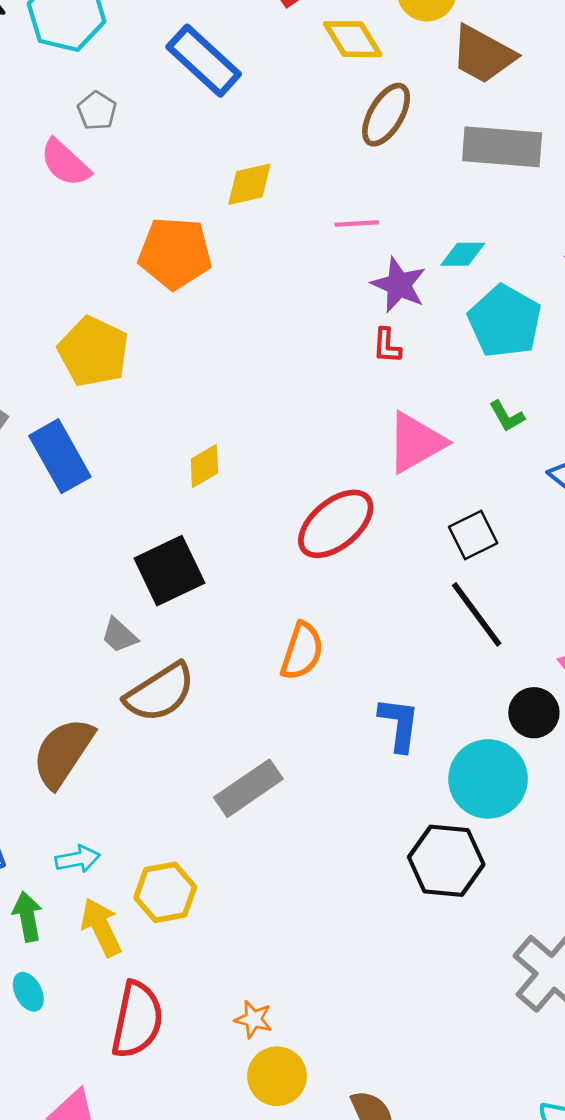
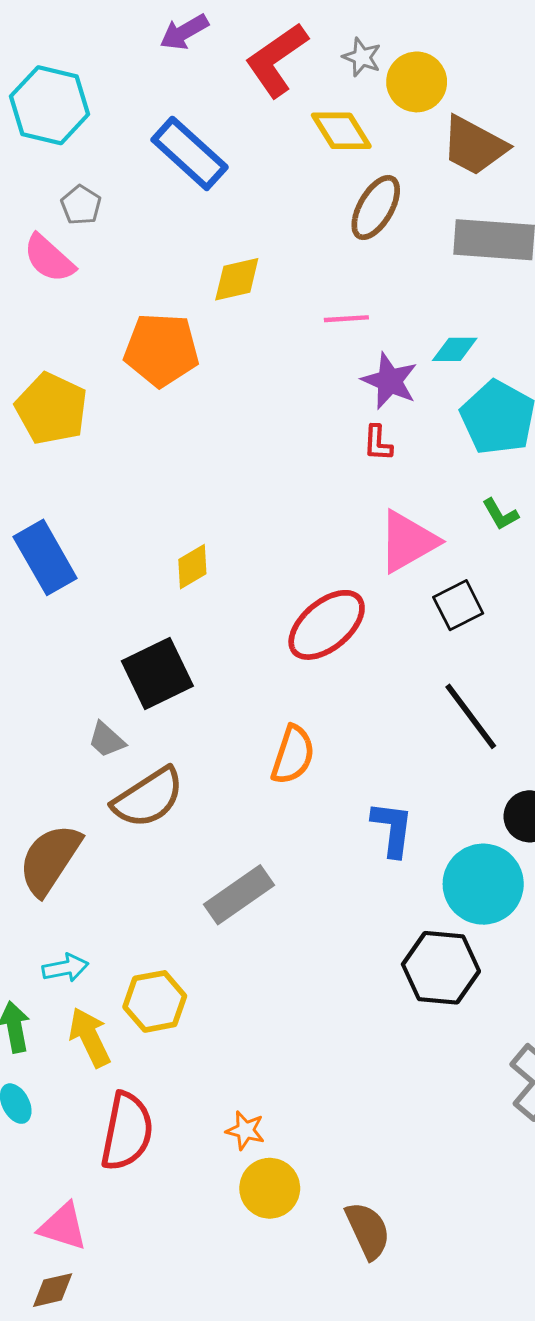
yellow pentagon: (93, 352) -> (51, 409), moved
black square: (473, 535) -> (458, 605), moved

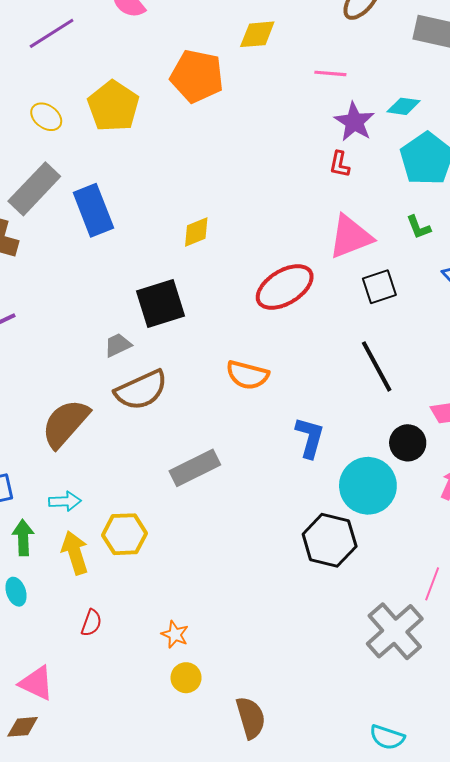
gray trapezoid: (107, 740) -> (118, 345), turned 104
orange semicircle: (293, 755) -> (247, 375), turned 78
red semicircle: (127, 1131) -> (91, 623), size x0.5
yellow circle: (270, 1188) -> (186, 678), size x0.7

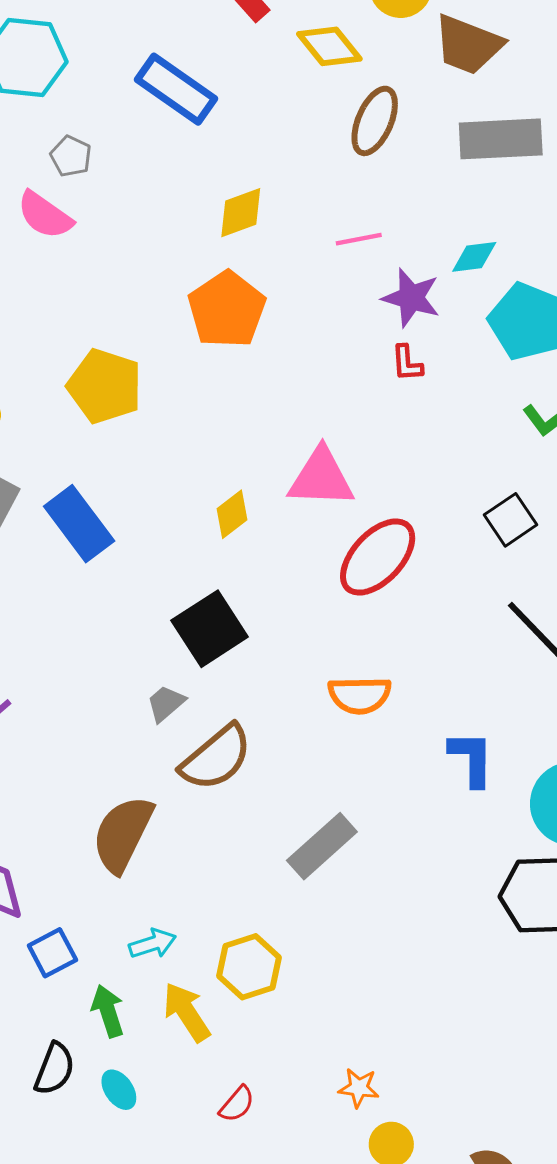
orange pentagon: (197, 76) -> (227, 309), moved, turned -30
yellow pentagon: (113, 106) -> (105, 386), moved
pink triangle: (350, 237) -> (321, 478), moved, turned 39
red semicircle: (91, 623) -> (237, 1104), turned 36

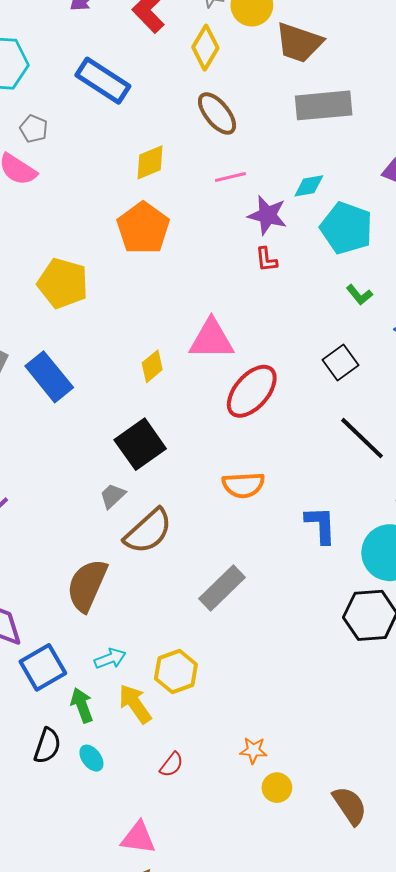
yellow diamond: (329, 46) -> (205, 48), turned 72
brown ellipse: (375, 121) -> (217, 113), moved, turned -60
blue square: (52, 953) -> (43, 667), size x1.4

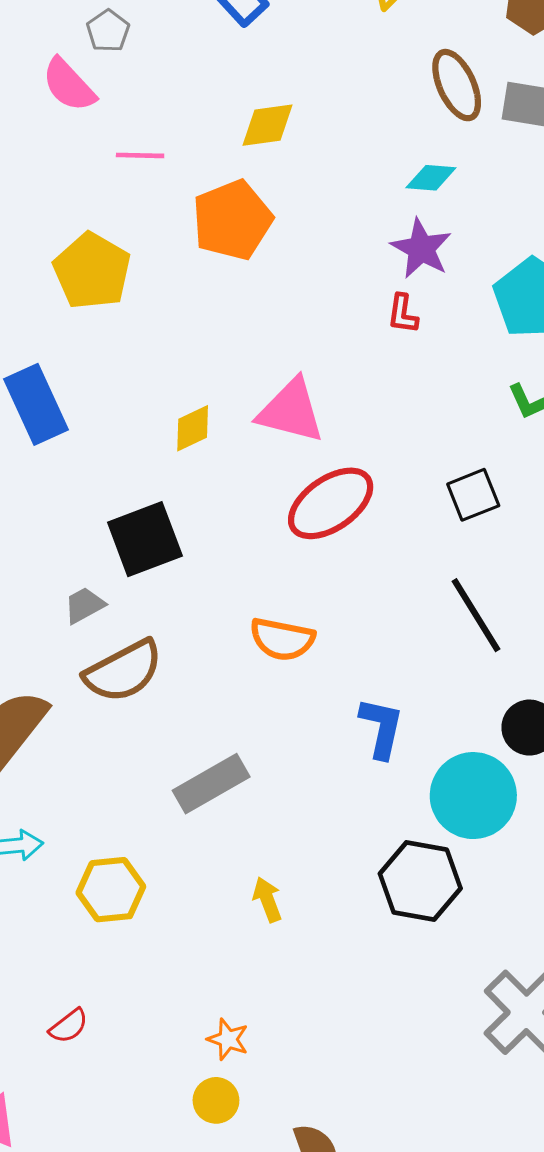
brown ellipse: (217, 113) -> (457, 85), moved
pink line: (230, 177) -> (140, 155), moved
cyan diamond: (309, 186) -> (431, 178), moved
yellow arrow: (135, 704) -> (267, 900), moved, size x0.7
orange star: (253, 750) -> (228, 1039), moved

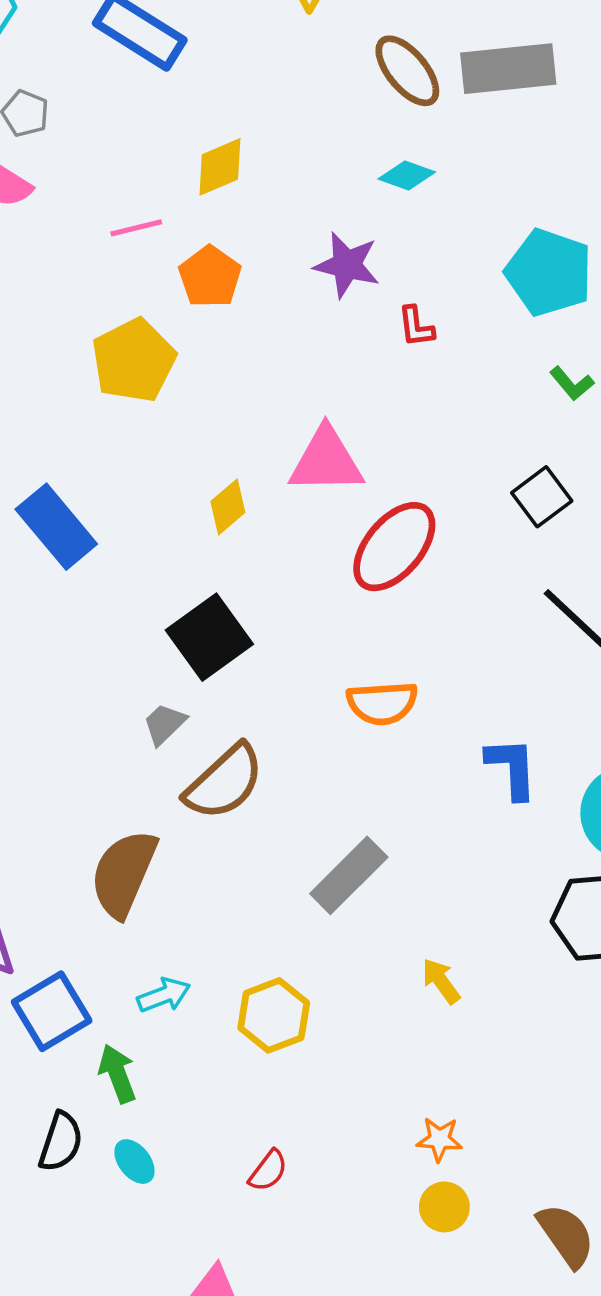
pink line: (140, 155) -> (136, 228), moved
cyan diamond: (431, 178) -> (407, 176), turned 30
orange pentagon: (232, 220) -> (210, 277), size x0.7
purple star: (421, 249) -> (347, 265), moved
yellow pentagon: (92, 271) -> (134, 360), moved, turned 30

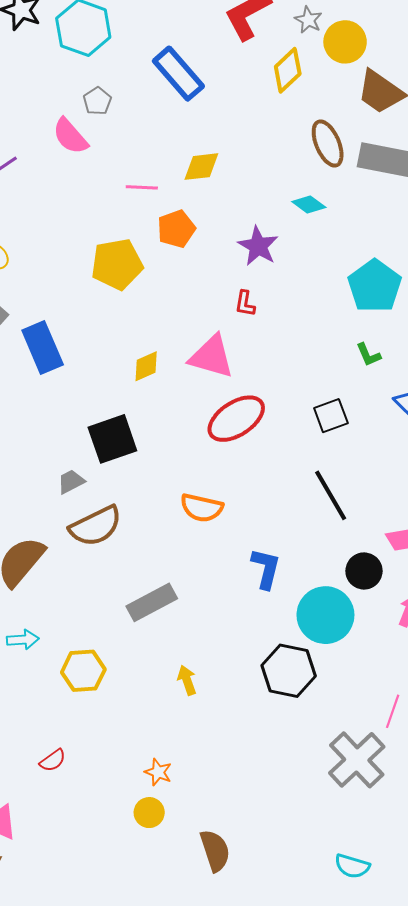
red L-shape: (416, 327) -> (245, 304), moved

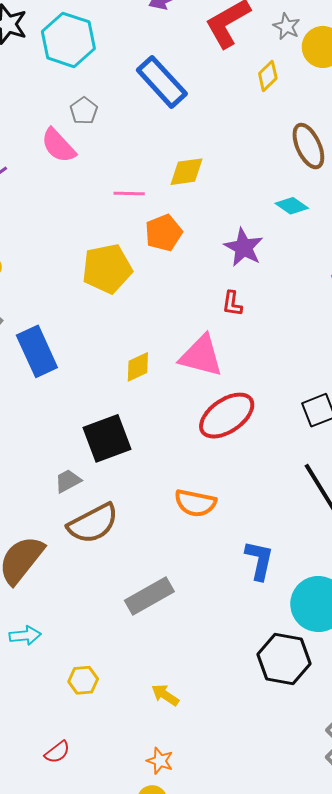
yellow diamond: (288, 70) -> (268, 76), size x0.7
yellow hexagon: (83, 671) -> (83, 680), moved, size x0.7
yellow arrow: (187, 680) -> (165, 695), moved, turned -36

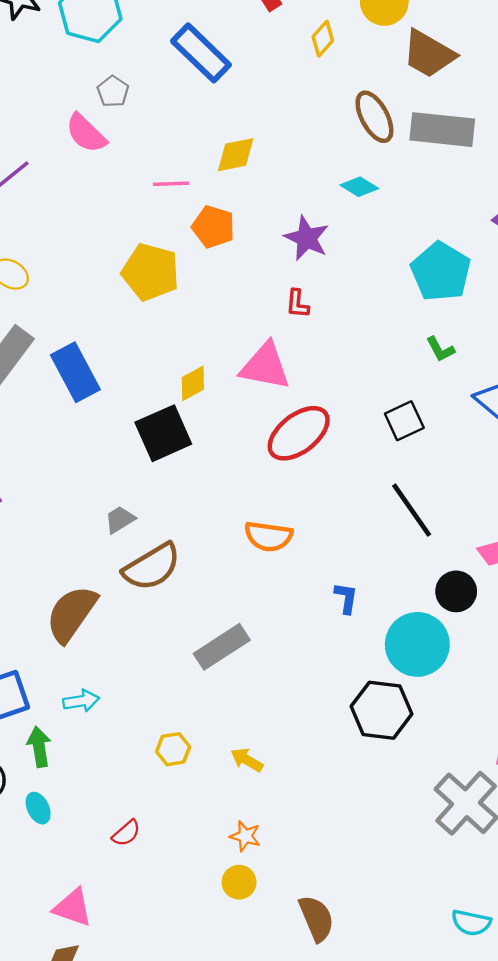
orange pentagon: (164, 233) -> (213, 227), turned -30
yellow pentagon: (107, 269) -> (150, 272), turned 30
black square: (107, 438) -> (163, 433), moved
blue L-shape: (259, 560) -> (346, 598), size x0.7
yellow hexagon: (83, 680) -> (173, 749), moved

